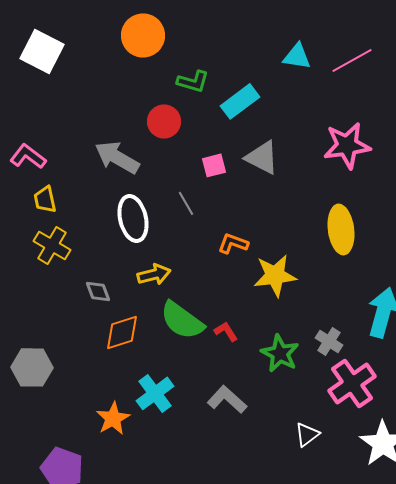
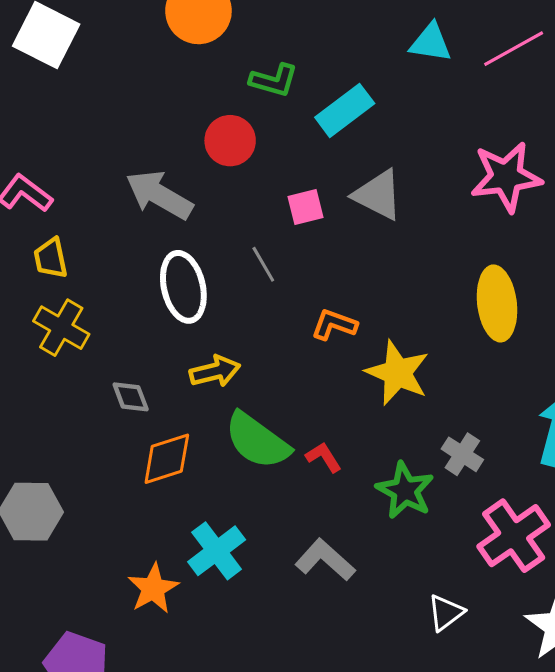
yellow star: (275, 275) -> (397, 373), turned 30
gray cross: (329, 341) -> (462, 454), moved

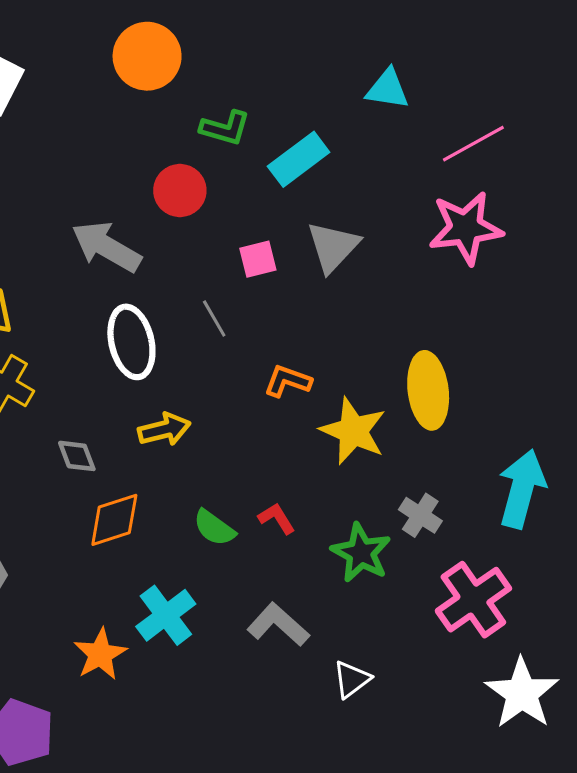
pink line: (514, 49) -> (473, 144), moved
gray triangle: (378, 195) -> (333, 247), turned 46
yellow ellipse: (497, 303) -> (428, 390), moved
green semicircle: (257, 441) -> (214, 528), moved, size x0.6
white triangle: (446, 613) -> (352, 679), moved

